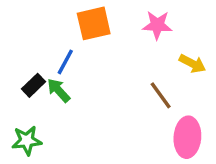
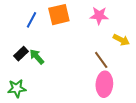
blue line: (65, 62) -> (32, 20), moved
pink ellipse: (187, 137) -> (104, 84), moved

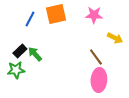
green star: (17, 88) -> (16, 70), moved

